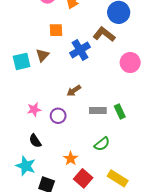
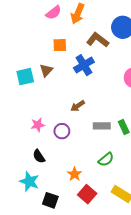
brown L-shape: (104, 34) -> (98, 40), moved

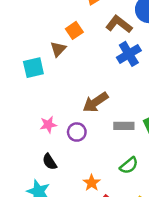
orange square: (60, 45) -> (74, 30), turned -32
blue cross: (84, 65) -> (129, 54), moved
brown triangle: (46, 70) -> (58, 49), moved
brown arrow: (78, 106) -> (95, 102), size x1.5

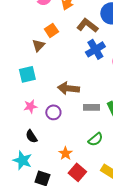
cyan square: (33, 68) -> (27, 74), moved
brown arrow: (95, 102) -> (68, 88), turned 40

